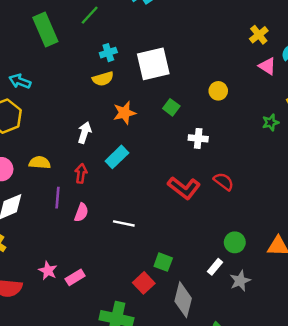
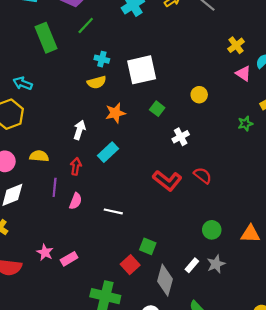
cyan cross: (108, 53) -> (102, 59), turned 32
white cross: (198, 138) -> (181, 137), turned -35
white rectangle: (215, 267) -> (192, 265), moved

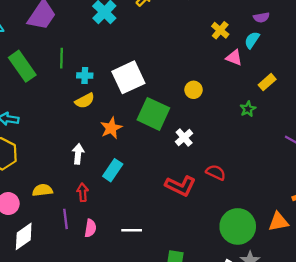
green line: (86, 25) -> (62, 58), moved, turned -30
green square: (157, 109) -> (153, 114), size x2.0
green circle: (212, 230) -> (238, 226), size x1.8

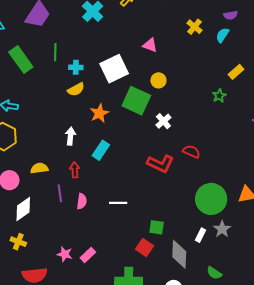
pink triangle: (234, 58) -> (150, 45), moved
yellow circle: (194, 90) -> (158, 80), moved

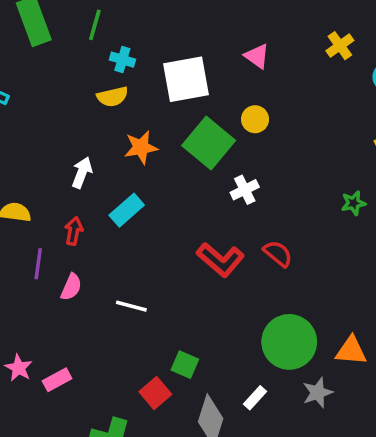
green star: (219, 96) -> (354, 203), moved
gray star: (222, 229) -> (318, 393), moved

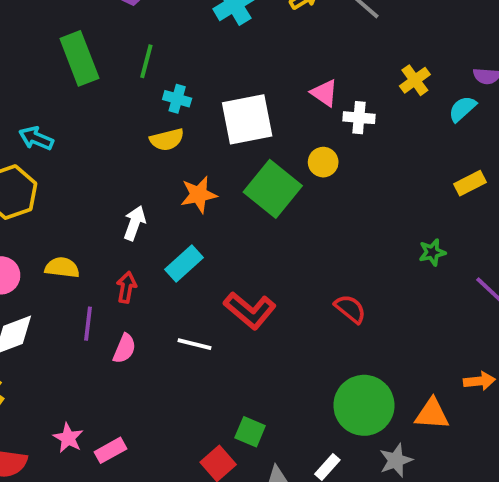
white cross: (245, 190) -> (359, 118), moved, turned 32
red L-shape: (220, 260) -> (250, 310), moved
white line: (131, 306) -> (195, 344), moved

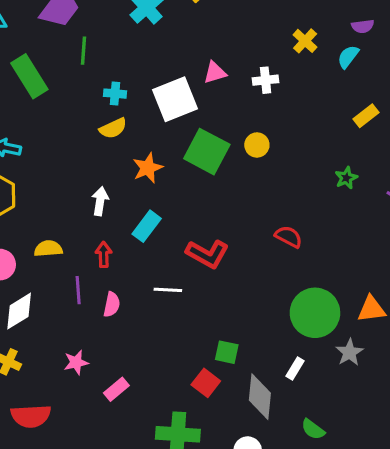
green line: (146, 61) -> (84, 51), moved
pink triangle: (324, 93) -> (215, 73), moved, turned -40
yellow circle: (323, 162) -> (257, 145), moved
pink star: (68, 438) -> (76, 362), moved, turned -30

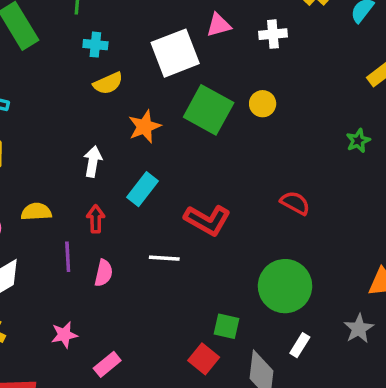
cyan cross: (115, 94) -> (95, 45), moved
green circle: (315, 313) -> (285, 286), moved

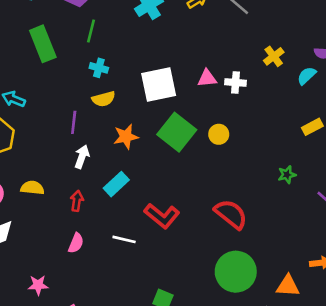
pink triangle: (219, 25) -> (207, 78), moved
red semicircle: (295, 203) -> (231, 214), size x1.5
purple line: (68, 257) -> (74, 122), moved
green circle: (285, 286) -> (236, 272), moved

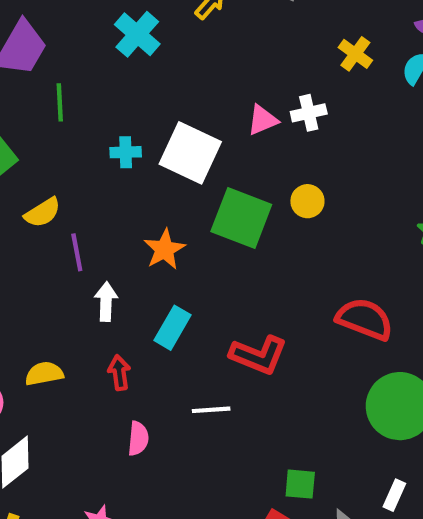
cyan cross: (99, 68) -> (126, 152), moved
white square: (159, 85) -> (190, 153), turned -36
yellow semicircle: (104, 99) -> (43, 213), moved

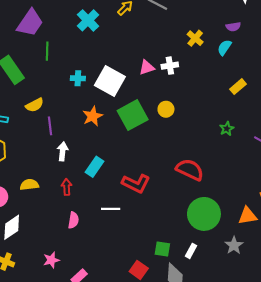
green square: (241, 218) -> (133, 115), turned 36
orange star: (164, 249) -> (93, 116), moved
green square: (300, 484) -> (162, 249), moved
white rectangle: (394, 495) -> (191, 251), moved

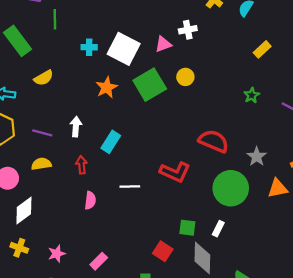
pink triangle: (147, 67) -> (163, 44), moved
purple line: (50, 126) -> (42, 133), moved, turned -66
red L-shape: (136, 183) -> (175, 172), moved
gray star: (234, 245) -> (257, 157), moved
pink star: (51, 260) -> (57, 254), moved

